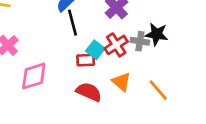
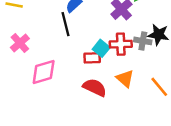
black line: (72, 23) -> (65, 24), moved
red cross: (116, 45) -> (121, 44), turned 30

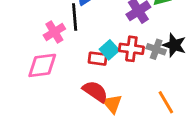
pink cross: (20, 43) -> (54, 32), moved
orange triangle: (125, 79) -> (112, 104), moved

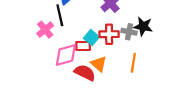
pink diamond: (42, 65) -> (66, 55), moved
orange line: (166, 102) -> (133, 63), moved, turned 48
orange triangle: (112, 104) -> (99, 64), moved

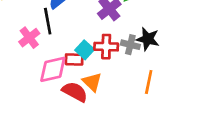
orange line: (133, 63) -> (149, 82), moved

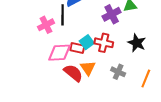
gray cross: (130, 45) -> (118, 72), moved
orange line: (149, 82) -> (146, 78), moved

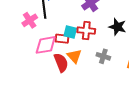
cyan square: (87, 42) -> (70, 32), turned -32
red semicircle: (73, 73) -> (61, 63), turned 36

